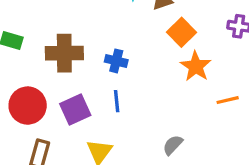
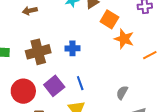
blue line: (117, 101) -> (80, 83), moved

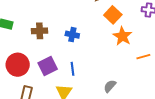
brown cross: (38, 52) -> (40, 31), size x0.7

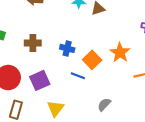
orange square: (113, 15) -> (92, 60), moved
blue line: (73, 69) -> (78, 76), moved, turned -64

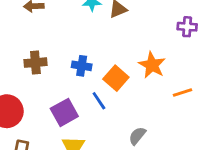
blue line: (78, 76) -> (99, 101), turned 40
purple square: (40, 80) -> (64, 112), moved

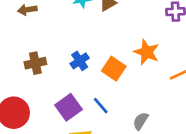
blue cross: (82, 66) -> (80, 61), turned -36
blue line: (99, 101) -> (101, 106), moved

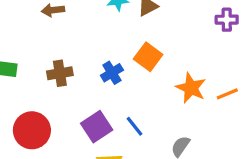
orange star: (147, 52) -> (191, 88), moved
orange square: (114, 69) -> (148, 57), moved

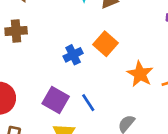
brown cross: (60, 73) -> (16, 31), moved
purple square: (97, 127) -> (56, 100), turned -32

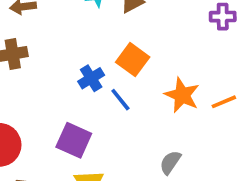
blue line: (88, 103) -> (120, 100), moved

